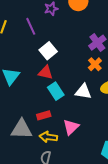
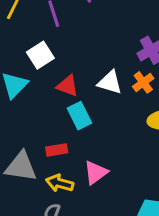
white square: (48, 51) -> (40, 55), moved
white triangle: (83, 92) -> (110, 82), moved

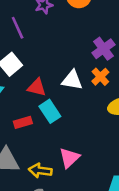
red rectangle: (57, 150) -> (23, 122), moved

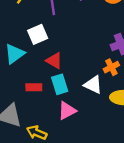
white triangle: (72, 80) -> (93, 85), moved
pink triangle: (69, 158) -> (67, 111), moved

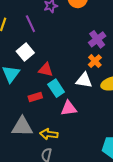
pink triangle: (67, 111) -> (69, 108), turned 36

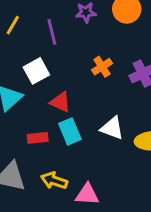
orange cross: (95, 61) -> (102, 67), moved
pink triangle: (69, 108) -> (87, 194), moved
yellow arrow: (49, 134) -> (54, 181), moved

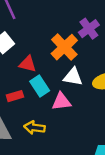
orange cross: (102, 67) -> (64, 47), moved, size x1.6
pink triangle: (87, 194) -> (61, 102), moved

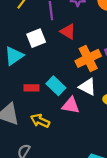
red triangle: (28, 64) -> (68, 32), moved
cyan rectangle: (40, 86) -> (56, 86), turned -30

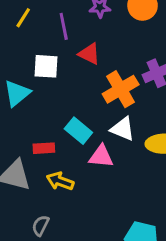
white square: (36, 38) -> (46, 66), turned 30
red rectangle: (31, 88) -> (44, 148), moved

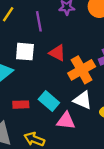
red triangle: (89, 54) -> (57, 53), moved
red rectangle: (44, 148) -> (21, 105), moved

